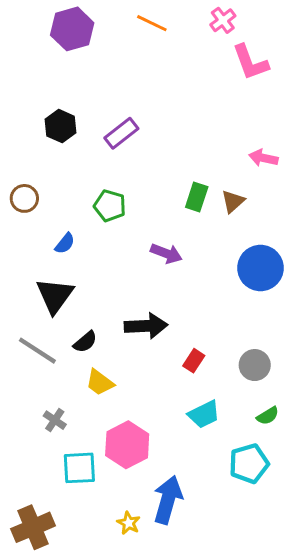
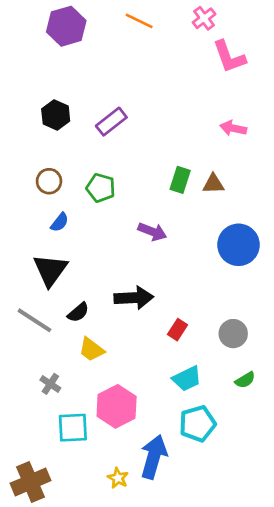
pink arrow: (263, 158) -> (233, 128), moved
brown circle: (24, 198) -> (49, 181), moved
brown triangle: (233, 201) -> (213, 184), turned 40
cyan pentagon: (249, 464) -> (197, 424), moved

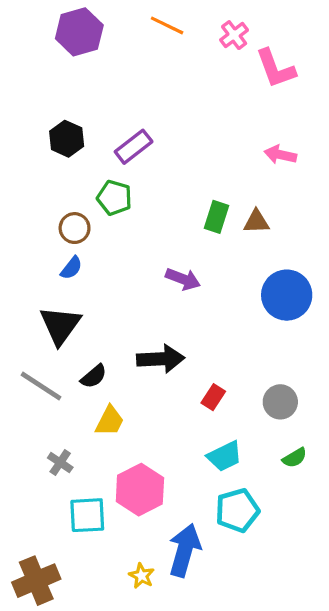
pink cross: (204, 18) -> (234, 35), moved
brown circle: (49, 181) -> (75, 228), moved
green pentagon: (101, 188) -> (114, 198), moved
yellow trapezoid: (91, 349) -> (110, 421), turned -100

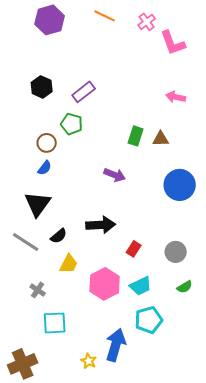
pink hexagon: (140, 490) -> (105, 284), moved

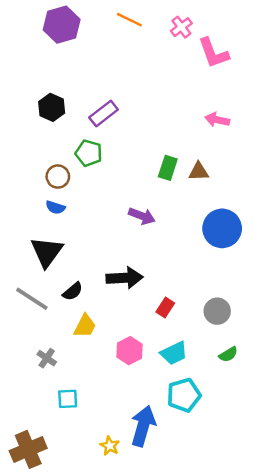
blue semicircle: (45, 168) -> (55, 207), turned 70
pink hexagon: (105, 284) -> (129, 351), size x0.7
cyan square: (55, 323) -> (68, 399), size x0.7

